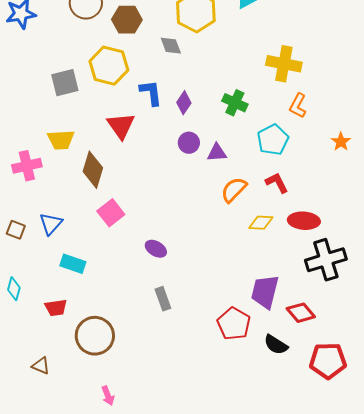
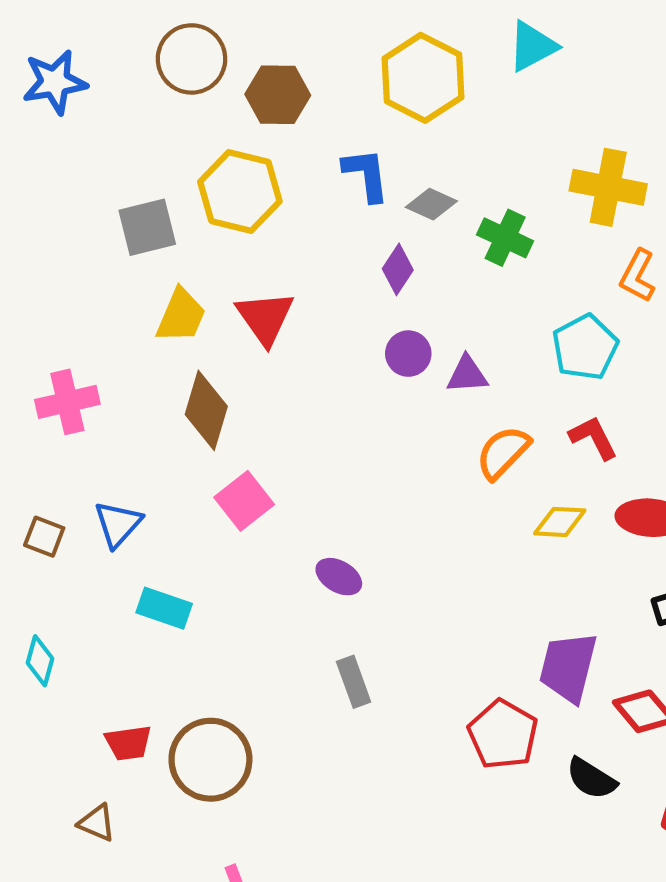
gray diamond: (171, 46) -> (431, 204), moved, turned -45
blue L-shape: (151, 93) -> (366, 175), moved
green cross: (235, 103) -> (505, 238), moved
yellow trapezoid: (61, 140) -> (181, 316), moved, turned -64
red trapezoid: (56, 308) -> (128, 743), moved

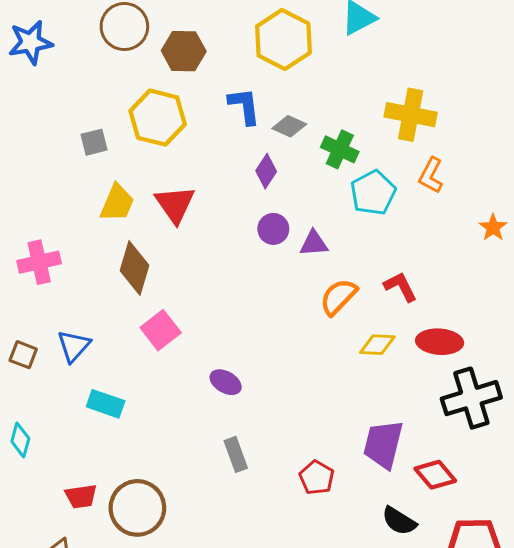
gray square: (147, 227) -> (94, 142), size x0.7
cyan pentagon: (585, 347) -> (373, 193), moved
red pentagon: (503, 734) -> (317, 478), moved, size x0.7

